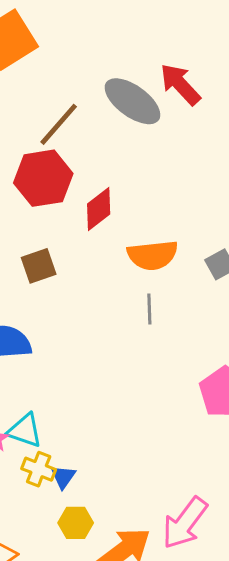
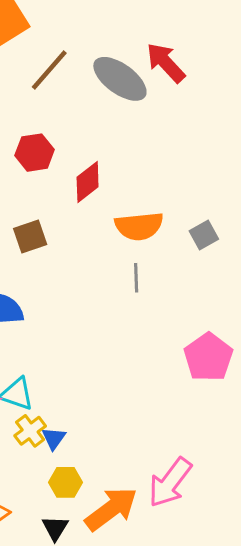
brown line: (59, 124) -> (49, 70), moved
red hexagon: (43, 178) -> (35, 153), size x0.7
yellow cross: (39, 469) -> (30, 431), turned 32

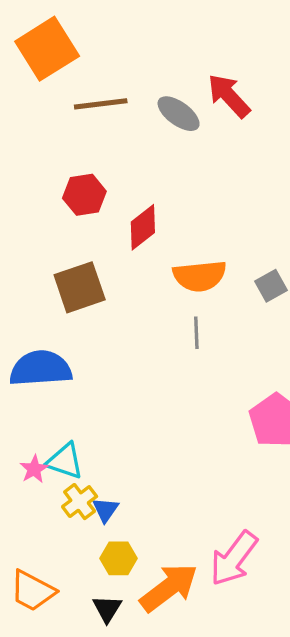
brown line: (49, 70) -> (101, 104), turned 42
gray ellipse: (120, 79) -> (179, 114), size x0.7
brown square: (30, 236) -> (80, 287), size x1.4

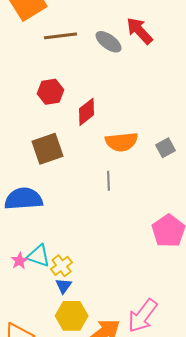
gray line: (196, 333) -> (109, 181), moved
yellow cross: (80, 502) -> (62, 266), moved
yellow hexagon: (118, 558) -> (72, 316), size x1.4

